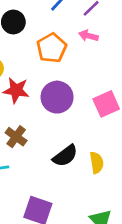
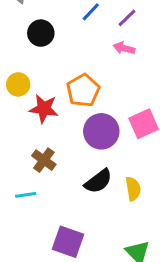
orange pentagon: (52, 48) -> (83, 91), moved
purple circle: (57, 97) -> (101, 131), moved

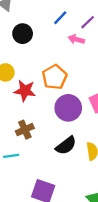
pink arrow: (124, 48) -> (76, 39), moved
brown cross: (44, 160) -> (25, 130), turned 30

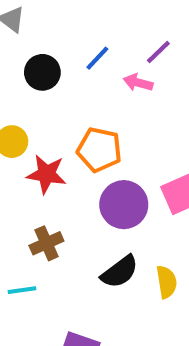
blue line: (60, 18) -> (97, 58), moved
orange pentagon: (55, 77) -> (99, 150), turned -30

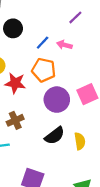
blue line: (97, 58) -> (43, 43), moved
pink arrow: (138, 83) -> (64, 45), moved

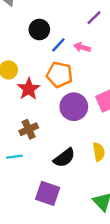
black circle: (13, 28) -> (39, 30), moved
red star: (15, 83) -> (29, 89), turned 30
black semicircle: (55, 136) -> (64, 158), moved

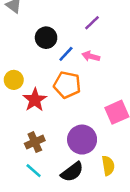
purple line: (94, 18) -> (92, 23), moved
purple circle: (74, 107) -> (82, 140), moved
cyan line: (14, 157) -> (34, 171), moved, turned 49

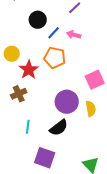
brown cross: (35, 142) -> (19, 94), moved
yellow semicircle: (108, 166) -> (91, 109), moved
cyan line: (34, 171) -> (28, 127), turned 56

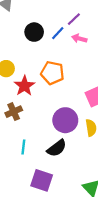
blue line: (54, 33) -> (58, 33), moved
pink arrow: (74, 35) -> (79, 39), moved

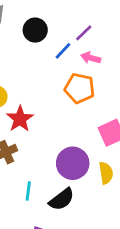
black circle: (34, 32) -> (35, 30), moved
orange pentagon: (52, 73) -> (80, 88), moved
cyan line: (23, 147) -> (28, 191), moved

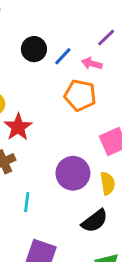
black circle: (35, 30) -> (34, 49), moved
purple line: (84, 33) -> (106, 38), moved
black semicircle: (62, 199) -> (95, 221), moved

